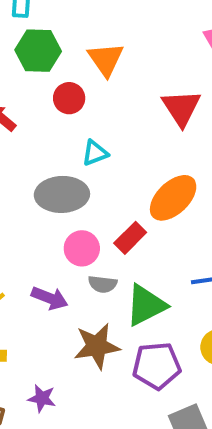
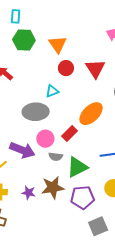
red circle: (69, 98) -> (66, 68), moved
purple arrow: (50, 298) -> (22, 150), moved, size x1.4
purple star: (42, 398) -> (29, 193), moved

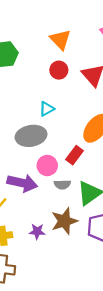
orange triangle: (58, 44) -> (60, 39), moved
red circle: (66, 68) -> (59, 70), moved

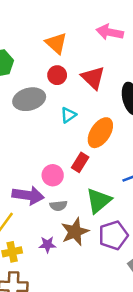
cyan triangle: (47, 109) -> (68, 115), moved
gray ellipse: (31, 136) -> (29, 99), moved
gray semicircle: (62, 185) -> (58, 206), moved

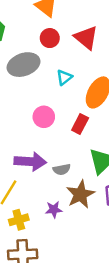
pink circle: (53, 175) -> (44, 117), moved

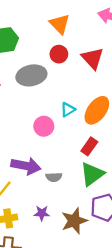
cyan triangle: (64, 77) -> (68, 110), moved
red rectangle: (80, 124) -> (89, 146), moved
brown star: (80, 194) -> (74, 221), moved

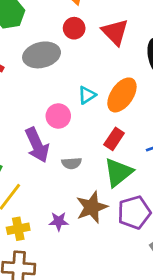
purple arrow: (26, 166) -> (37, 145), moved, turned 56
gray semicircle: (54, 177) -> (72, 163), moved
brown star: (74, 221) -> (92, 207), moved

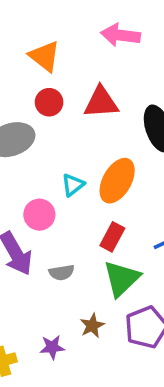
red triangle: (115, 32) -> (101, 102), turned -44
brown star: (92, 207) -> (92, 326), size x0.6

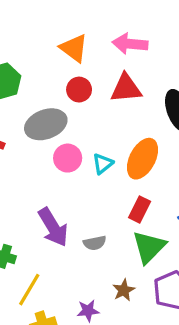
pink arrow: (120, 35) -> (130, 44), moved
pink circle: (39, 215) -> (68, 158), moved

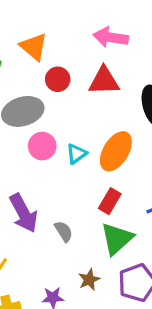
orange triangle: (74, 48) -> (34, 47), moved
gray semicircle: (95, 243) -> (64, 231), turned -115

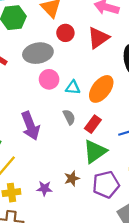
red triangle: (104, 81) -> (98, 38), turned -40
cyan triangle: (76, 154) -> (73, 88), turned 35
gray semicircle: (64, 231) -> (69, 117), moved

